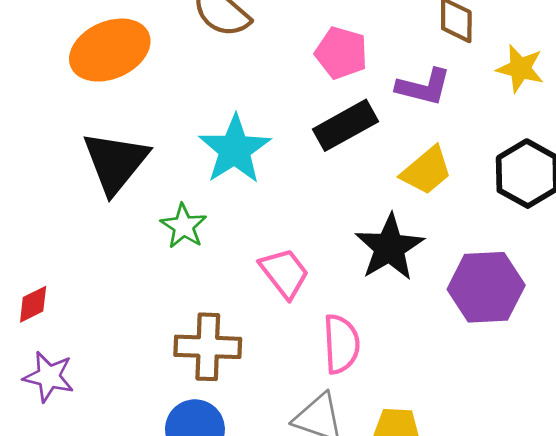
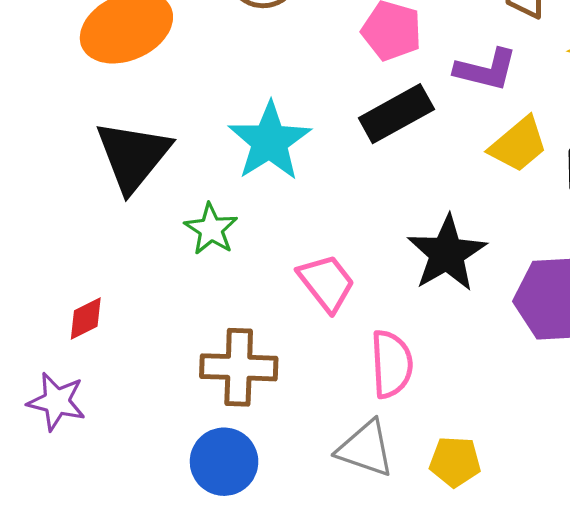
yellow trapezoid: (426, 171) -> (518, 145), moved
red diamond: (33, 304) -> (86, 319), moved

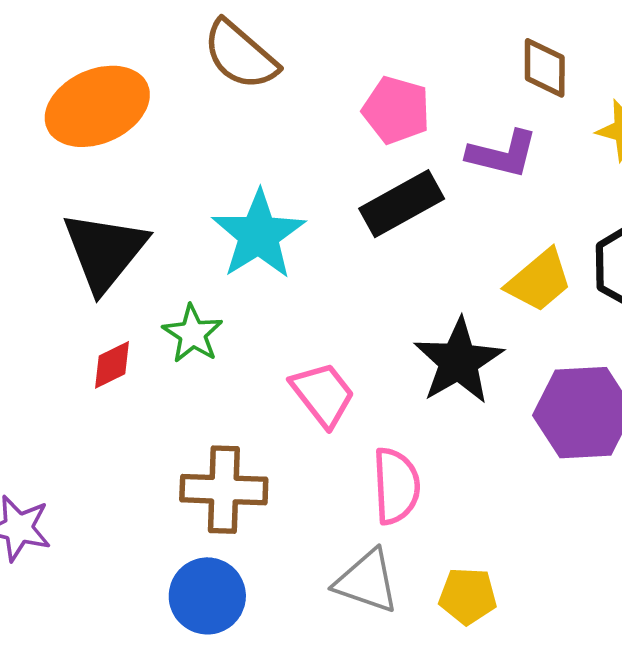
yellow trapezoid: (518, 145) -> (539, 281), moved
red diamond: (86, 319) -> (112, 365), moved

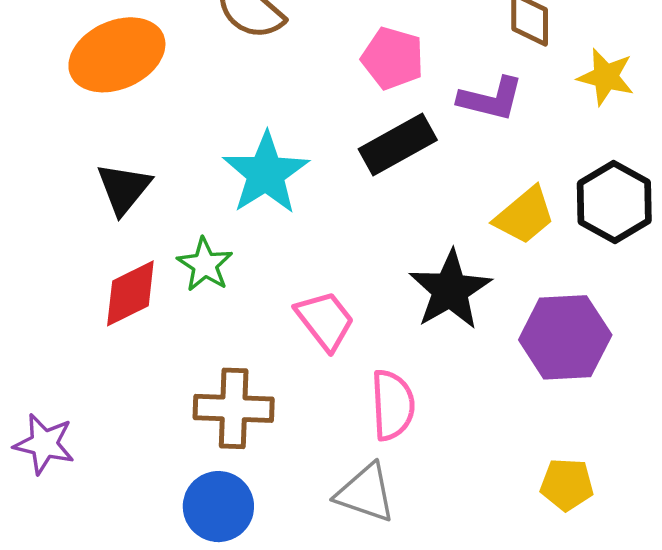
black triangle: (105, 251) -> (124, 188), size x0.7
red diamond: (112, 365) -> (130, 293), size x1.5
yellow pentagon: (468, 596) -> (567, 485), moved

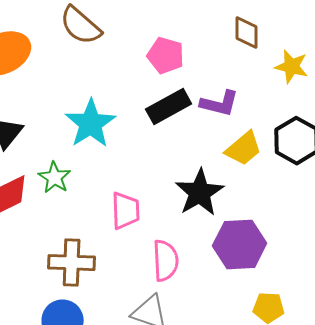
purple L-shape: (491, 99) -> (220, 104), moved
pink trapezoid: (325, 320) -> (126, 211), turned 36
purple hexagon: (565, 337) -> (240, 245), moved

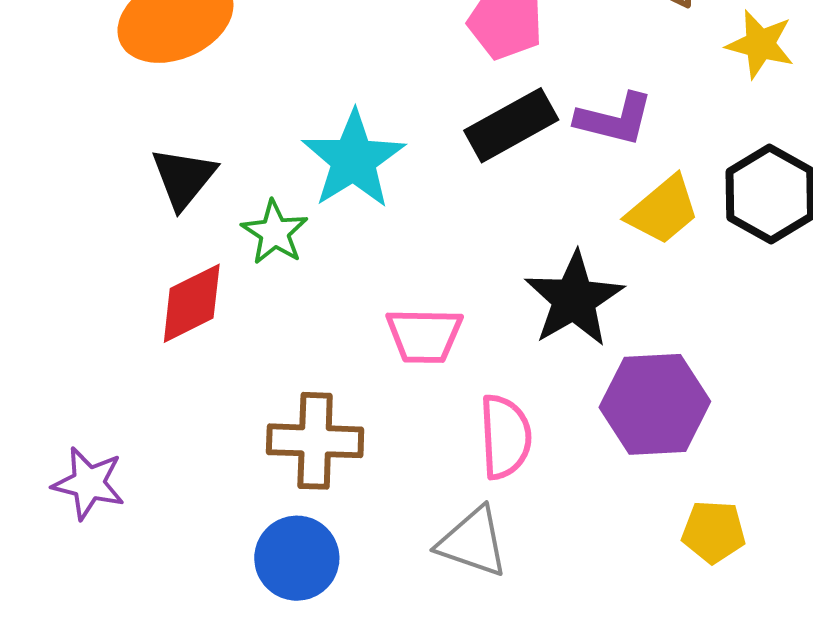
green star: (55, 178) -> (275, 232), moved
pink trapezoid: (126, 211) -> (424, 336), turned 93

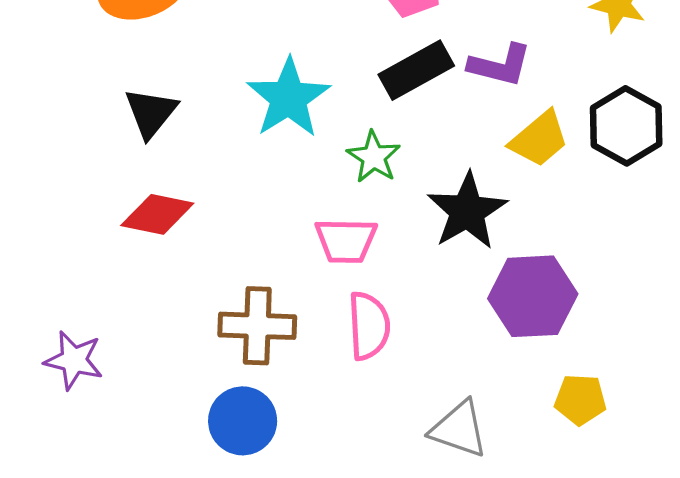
green star: (275, 232) -> (374, 157), moved
red diamond: (192, 303) -> (157, 214), turned 38
pink semicircle: (505, 437) -> (369, 326), moved
gray triangle: (473, 542) -> (459, 429), moved

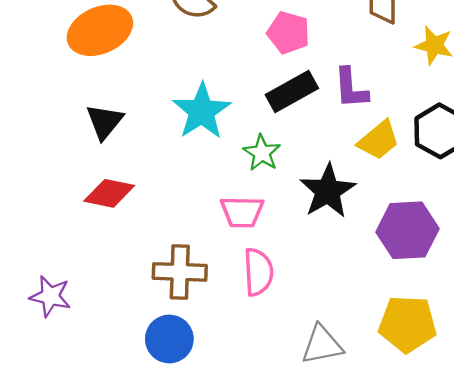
purple L-shape: (500, 65) -> (351, 88), turned 72
purple hexagon: (533, 296) -> (407, 230), moved
yellow pentagon: (580, 400) -> (407, 324), size x1.6
gray triangle: (459, 429) -> (322, 345), turned -30

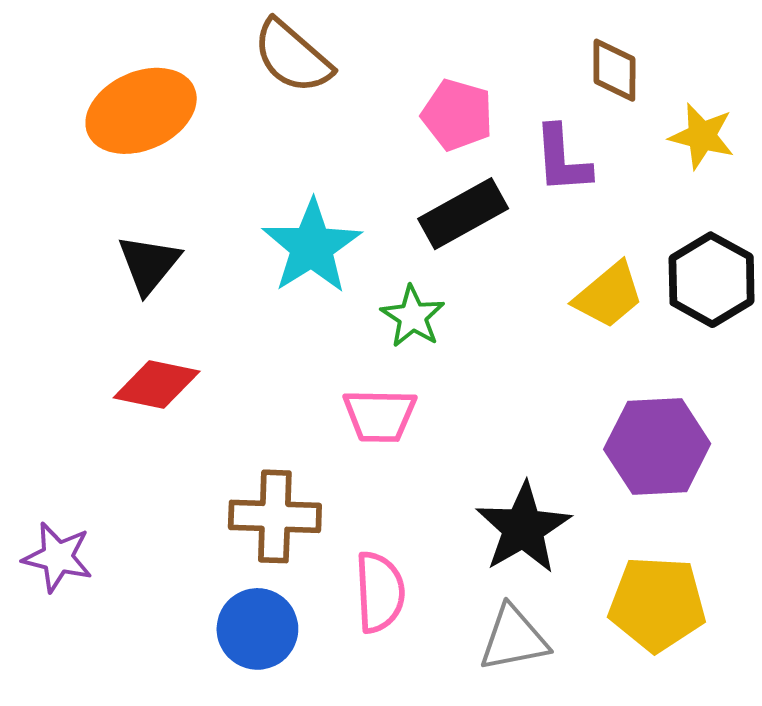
purple L-shape: (351, 88) -> (562, 159), moved
black star: (328, 191) -> (523, 528), moved
pink semicircle: (258, 272) -> (380, 592), moved

